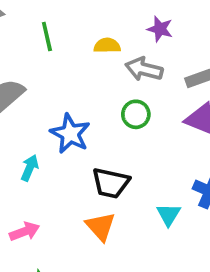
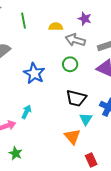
cyan arrow: (30, 168) -> (26, 112), moved
black trapezoid: (111, 183) -> (76, 98), moved
orange triangle: (101, 226) -> (72, 136), moved

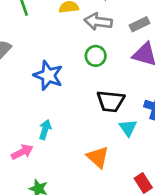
orange triangle: (72, 136) -> (98, 157), moved

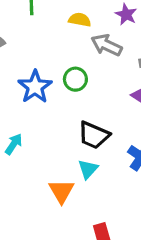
green circle: (96, 56) -> (75, 79), moved
cyan triangle: (128, 128) -> (88, 169), moved

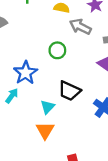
blue star: (35, 87) -> (26, 73), moved
cyan triangle: (88, 169) -> (48, 107), moved

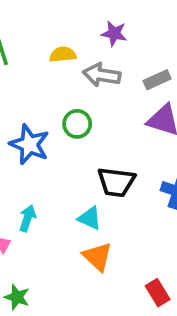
blue star: (26, 73) -> (29, 144), moved
cyan triangle: (48, 107) -> (90, 218), turned -32

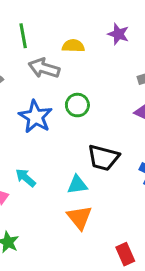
gray arrow: (102, 75) -> (44, 68), moved
cyan arrow: (27, 218) -> (26, 178), turned -75
cyan triangle: (90, 218) -> (77, 185), turned -40

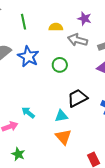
gray arrow: (44, 68) -> (78, 40), moved
blue star: (35, 117) -> (28, 56), moved
black trapezoid: (103, 158) -> (77, 98), turned 140

